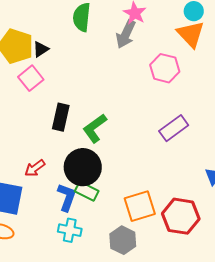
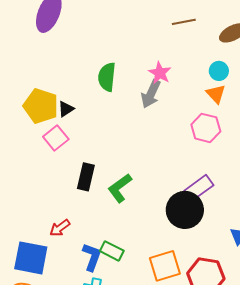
orange triangle: (191, 34) -> (216, 94), size x0.7
pink hexagon: (165, 68) -> (206, 128), moved
black circle: (83, 167) -> (185, 210), moved

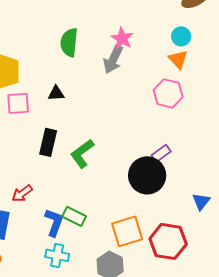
black triangle: (66, 109) -> (56, 93), moved, turned 30
pink square: (56, 138) -> (18, 103), turned 35
purple rectangle: (199, 188) -> (161, 153), size x0.7

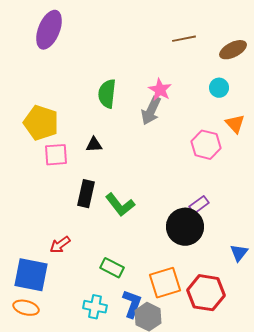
orange triangle: (178, 59) -> (235, 124), moved
green L-shape: (82, 153) -> (120, 205), turned -92
blue L-shape: (54, 222) -> (132, 304), moved

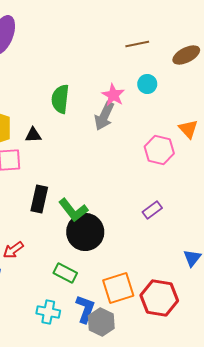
cyan circle: (219, 88) -> (147, 84), moved
black triangle: (94, 145) -> (33, 135), moved
black circle: (185, 227) -> (85, 232), moved

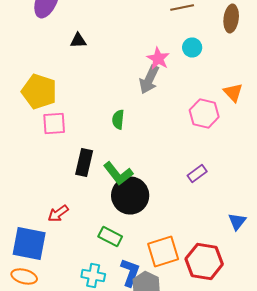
brown ellipse: (186, 55) -> (231, 18), turned -56
green semicircle: (60, 99) -> (118, 120), moved, size x0.7
black triangle: (33, 135) -> (78, 40), moved

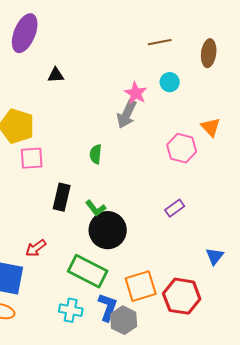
green L-shape: (118, 174) -> (96, 208), size x0.7
green rectangle: (110, 236) -> (88, 271), size x1.6

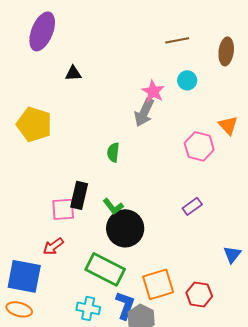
pink square: (32, 158) -> (63, 209), moved
red hexagon: (182, 296) -> (199, 294), size x0.7

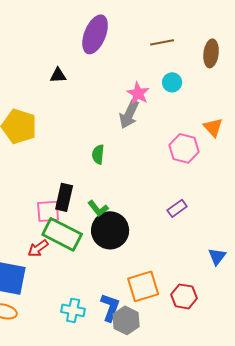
purple ellipse: (42, 31) -> (95, 34), moved
green rectangle: (105, 269) -> (62, 234), moved

